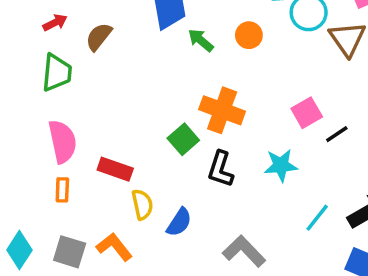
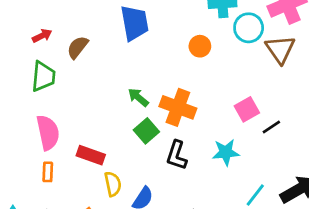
green arrow: (201, 40) -> (138, 97), moved

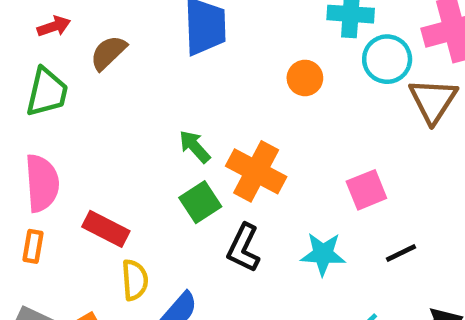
black line: (271, 127) -> (401, 253), moved

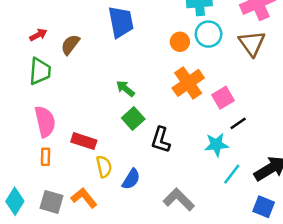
cyan circle: (387, 59) -> (209, 34), moved
orange cross: (256, 171) -> (188, 83), moved, turned 36
black line: (401, 253) -> (238, 123), moved
cyan star: (323, 254) -> (216, 145), moved

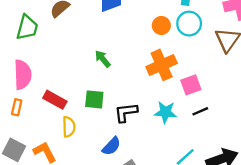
green square: (133, 118) -> (94, 99), moved, turned 36
black L-shape: (161, 140) -> (126, 112), turned 55
cyan star: (216, 145) -> (165, 112), moved
blue semicircle: (131, 179) -> (111, 146), moved

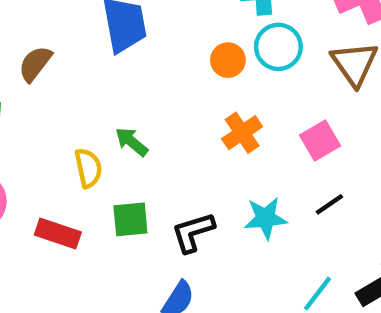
orange cross: (162, 65) -> (242, 133), size x0.7
pink square: (191, 85) -> (320, 140), moved
yellow semicircle: (69, 127) -> (88, 168), moved

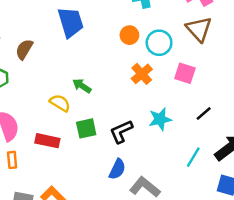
cyan circle: (278, 47) -> (159, 43), moved
pink square: (320, 140) -> (185, 73), turned -35
yellow semicircle: (88, 168) -> (60, 103), turned -40
black line: (329, 204) -> (204, 114), moved

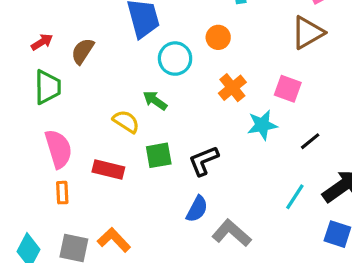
brown triangle: (199, 29) -> (308, 33), turned 40
cyan circle: (159, 43) -> (175, 59), moved
cyan star: (160, 119) -> (262, 125), moved

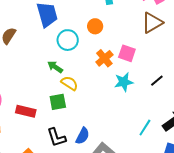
pink square: (288, 89) -> (127, 53), moved
yellow semicircle: (126, 121) -> (69, 83), moved
black line: (310, 141) -> (157, 81), moved
black L-shape: (204, 161) -> (56, 137), moved, turned -85

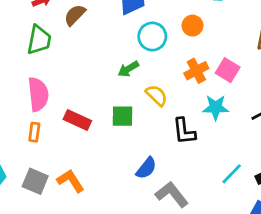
green arrow: (55, 67) -> (128, 69), turned -77
yellow semicircle: (69, 83) -> (157, 95), moved
black L-shape: (56, 137) -> (184, 131), moved

